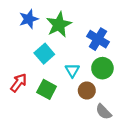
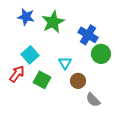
blue star: (29, 19) -> (26, 17), turned 30
cyan square: (44, 54) -> (30, 55), moved
green circle: (102, 68) -> (101, 54), moved

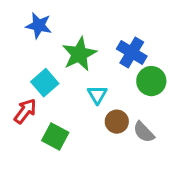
green star: (53, 22) -> (79, 54), moved
green square: (42, 80) -> (55, 137), moved
gray semicircle: (93, 100) -> (144, 132), moved

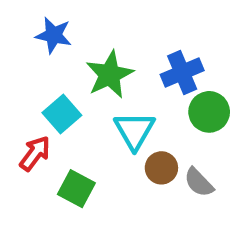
blue cross: (132, 53) -> (182, 72), turned 36
cyan triangle: (97, 95) -> (134, 131), size x1.5

